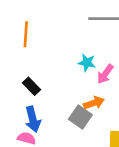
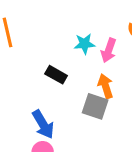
black rectangle: (31, 86) -> (56, 75), moved
orange arrow: (94, 103) -> (106, 86), turned -72

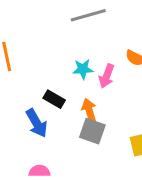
orange arrow: (106, 86) -> (89, 111), moved
blue arrow: (43, 124) -> (37, 123), moved

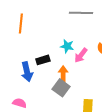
black rectangle: (54, 99) -> (43, 60), turned -64

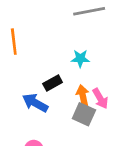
pink arrow: (81, 55) -> (100, 98), moved, turned -56
blue arrow: (27, 72) -> (35, 103), turned 144

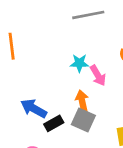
black rectangle: (53, 83) -> (54, 123), moved
pink arrow: (100, 98) -> (98, 75), moved

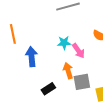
blue arrow: (34, 108) -> (32, 57), moved, turned 60
gray square: (83, 120) -> (82, 82), moved, turned -30

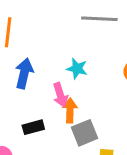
pink arrow: (78, 51) -> (60, 95), moved
gray square: (82, 82) -> (85, 133), turned -30

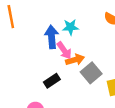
blue arrow: (24, 73) -> (52, 37), moved
orange arrow: (70, 110) -> (75, 60), turned 90

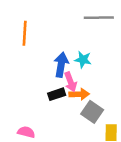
gray square: (91, 73) -> (92, 112), turned -30
black rectangle: (52, 81) -> (57, 94), moved

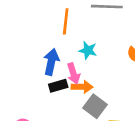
orange line: (25, 33) -> (66, 21), moved
blue arrow: (61, 65) -> (51, 62), moved

